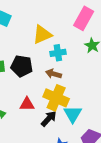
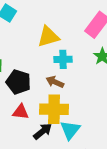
black pentagon: (22, 66) -> (18, 82), moved
yellow cross: (56, 98) -> (54, 109), turned -30

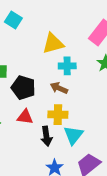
yellow cross: (54, 109) -> (58, 115), size x0.7
black arrow: (43, 131) -> (46, 136), turned 120

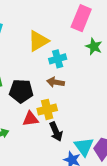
yellow cross: (58, 115) -> (47, 109), moved
cyan triangle: (73, 135) -> (84, 147), moved

